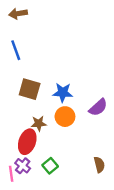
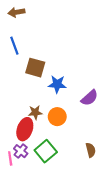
brown square: (30, 89) -> (35, 68), moved
orange circle: (65, 117) -> (57, 117), moved
green square: (50, 166) -> (46, 151), size x1.5

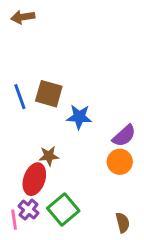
blue line: (14, 46) -> (20, 97), moved
orange circle: (57, 117) -> (120, 162), moved
brown semicircle: (91, 150) -> (123, 223), moved

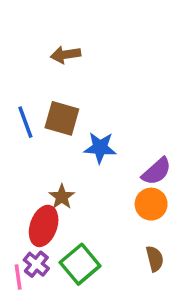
brown arrow: (23, 17) -> (65, 55), moved
brown star: (49, 156) -> (62, 197), turned -30
brown semicircle: (123, 223) -> (155, 259), moved

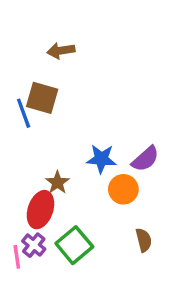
brown square: (62, 118) -> (42, 98), moved
blue star: (100, 148) -> (101, 159), moved
orange circle: (151, 204) -> (123, 189), moved

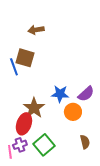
brown star: (57, 183) -> (34, 108), size x1.5
purple cross: (34, 245) -> (20, 145), turned 32

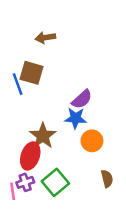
purple semicircle: (86, 94) -> (82, 99), moved

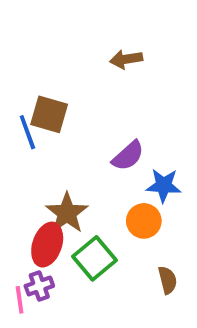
brown arrow: (45, 38) -> (126, 59), moved
blue star: (76, 118) -> (164, 185), moved
green square: (55, 182) -> (95, 258), moved

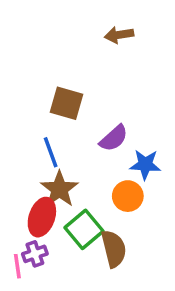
brown arrow: (126, 59) -> (119, 35), moved
brown square: (49, 114) -> (66, 103), moved
blue line: (27, 132) -> (51, 152), moved
brown semicircle: (167, 280) -> (114, 249), moved, size x1.5

